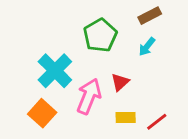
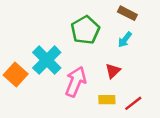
brown rectangle: (150, 16) -> (127, 13), turned 54
red triangle: (120, 82) -> (113, 71), moved
orange square: (42, 113) -> (16, 74), moved

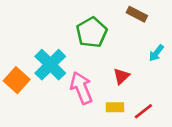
cyan arrow: (125, 40) -> (156, 53), moved
pink arrow: (76, 82) -> (81, 88), turned -44

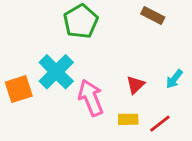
green pentagon: (92, 32) -> (81, 21), moved
cyan arrow: (156, 53) -> (174, 79), moved
orange square: (17, 80) -> (19, 89), turned 30

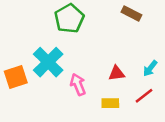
red triangle: (135, 85) -> (117, 73), turned 35
pink arrow: (91, 98) -> (78, 84), size x0.7
red line: (160, 124) -> (144, 96), moved

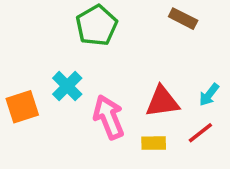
cyan cross: (48, 62) -> (67, 86), size x0.7
red triangle: (117, 73) -> (162, 102), size x1.5
pink arrow: (78, 84) -> (109, 117), size x1.4

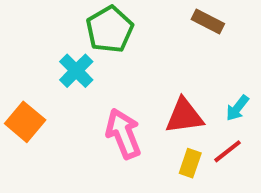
cyan cross: (67, 86) -> (76, 71), moved
orange square: (22, 107) -> (25, 122), turned -32
yellow rectangle: (154, 143) -> (190, 163), moved, turned -70

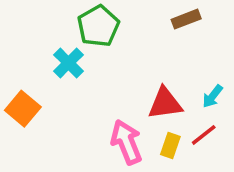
brown rectangle: (208, 22) -> (186, 19), turned -48
pink arrow: (123, 134) -> (126, 142), moved

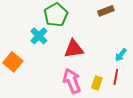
red triangle: (165, 103) -> (74, 49), moved
red line: (204, 135) -> (116, 77), turned -42

